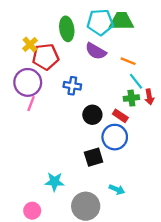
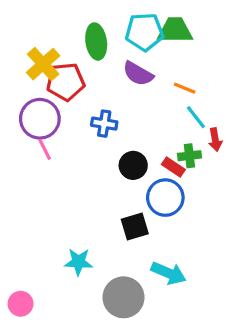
yellow cross: (30, 44) -> (43, 64), size x1.5
green cross: (131, 98) -> (189, 156), moved
pink line: (31, 104) -> (45, 149), turned -48
cyan arrow: (117, 189) -> (169, 273), size x1.5
pink circle: (32, 211) -> (21, 304), moved

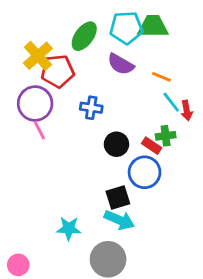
green ellipse: (96, 42) -> (84, 36), turned 44
red arrow: (215, 140) -> (187, 111), moved
cyan arrow: (169, 273) -> (119, 220), moved

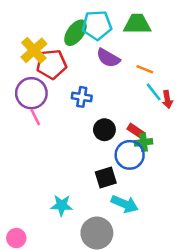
cyan pentagon: (126, 28) -> (97, 25), moved
green cross: (166, 136) -> (143, 142), moved
cyan arrow: (119, 220) -> (125, 204), moved

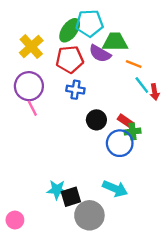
green trapezoid: (137, 24) -> (115, 42), moved
red pentagon: (52, 64) -> (70, 59), moved
black square: (106, 178) -> (71, 197), moved

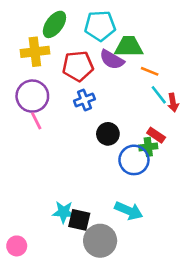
green ellipse: (70, 30) -> (54, 24), moved
yellow cross: (31, 47) -> (35, 52), turned 35
blue cross: (75, 90) -> (84, 100), turned -30
red rectangle: (126, 121) -> (156, 135), moved
black square: (71, 197) -> (79, 220), turned 30

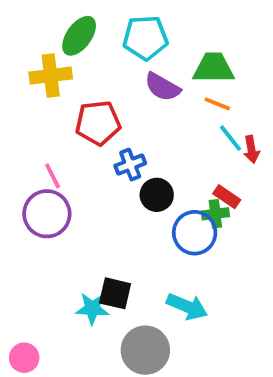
green trapezoid: (129, 47) -> (214, 68), moved
red pentagon: (78, 66) -> (98, 123), moved
purple circle: (32, 96) -> (47, 214), moved
blue cross: (84, 100) -> (130, 165), moved
black square: (79, 220) -> (115, 293), moved

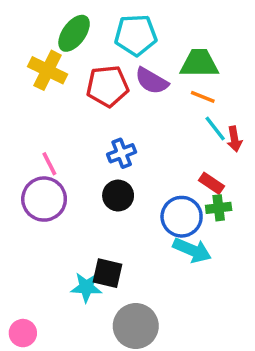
yellow cross: (51, 76) -> (48, 70), turned 33
red pentagon: (98, 123) -> (108, 86), moved
black circle: (157, 195) -> (118, 196), moved
green cross: (215, 214) -> (219, 208), moved
cyan arrow: (187, 307) -> (192, 250), moved

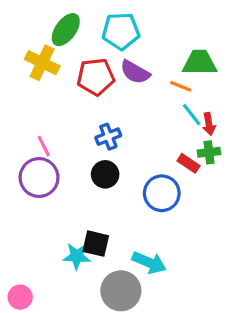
green trapezoid: (199, 63) -> (200, 63), moved
green cross: (219, 208) -> (209, 152), moved
cyan arrow: (192, 250) -> (149, 262), moved

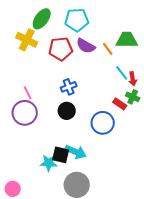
orange line: (181, 86) -> (108, 49), moved, turned 32
green cross: (209, 152) -> (133, 97), turned 32
cyan arrow: (149, 262) -> (76, 152), moved

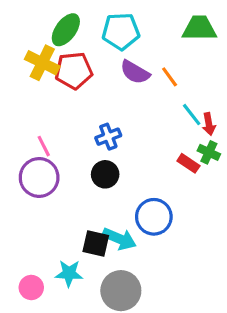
green trapezoid: (127, 40) -> (199, 28), moved
red pentagon: (61, 49) -> (74, 71), moved
blue circle: (103, 123) -> (154, 217), moved
cyan star: (49, 163) -> (69, 273), moved
pink circle: (13, 189) -> (31, 287), moved

